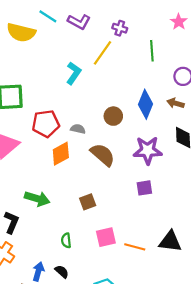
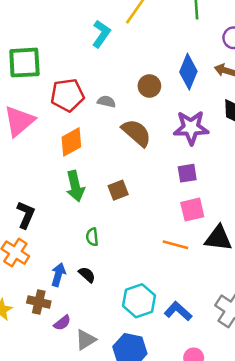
orange diamond: (61, 154) -> (71, 142), moved
green arrow: (37, 199) -> (75, 186), moved, turned 60
pink square: (106, 237) -> (192, 210), moved

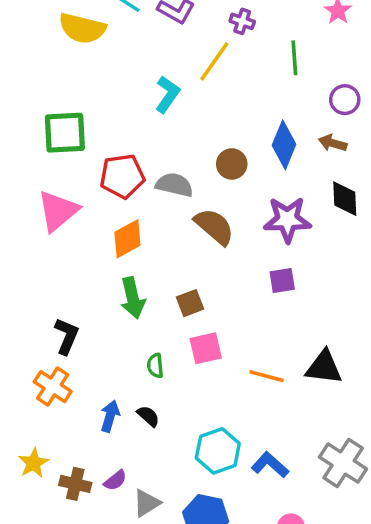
gray semicircle: (106, 102) -> (174, 185), size x1.5
pink square: (192, 210) -> (206, 348), moved
brown cross: (39, 302) -> (75, 484), moved

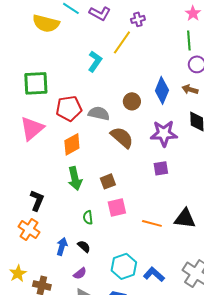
purple cross: (242, 21) -> (138, 19), turned -32
green line: (294, 58) -> (189, 40), moved
purple semicircle: (115, 480) -> (80, 273), moved

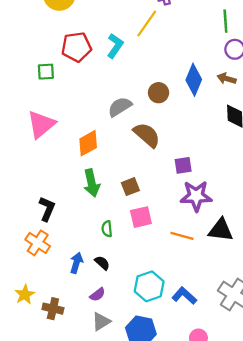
green square: (36, 83) -> (46, 72), size x0.6
red pentagon: (69, 108) -> (76, 47), moved
gray semicircle: (99, 113) -> (120, 107), turned -45
purple star: (164, 133) -> (196, 196), moved
purple square: (161, 168) -> (183, 165), moved

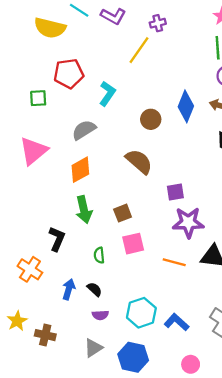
cyan L-shape: (115, 46) -> (107, 93), moved
gray semicircle: (120, 107) -> (84, 130), moved
black L-shape: (47, 209) -> (57, 239), moved
purple semicircle: (98, 295) -> (100, 315), moved, turned 35

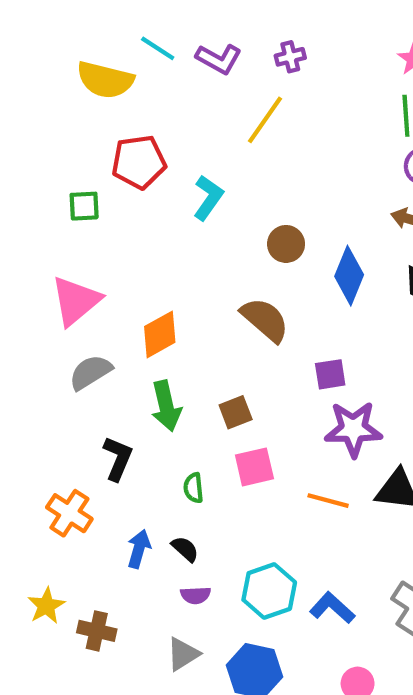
purple cross: (158, 23) -> (290, 57), moved
blue diamond: (186, 106) -> (349, 276), moved
gray semicircle: (84, 130) -> (90, 372), moved

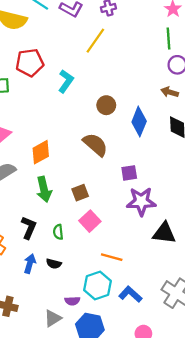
black L-shape: (118, 458) -> (29, 228), moved
pink square: (254, 467) -> (90, 221), turned -30
orange line: (328, 501) -> (112, 257), moved
black semicircle: (185, 549) -> (54, 264), turned 152
purple semicircle: (196, 595) -> (72, 301), moved

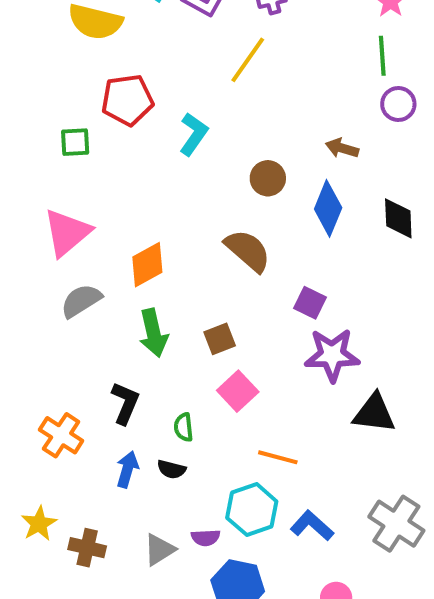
brown arrow: (170, 92) -> (342, 148), moved
purple square: (129, 173) -> (310, 303), turned 35
green semicircle: (58, 232) -> (184, 427), moved
gray triangle: (53, 318) -> (159, 550), moved

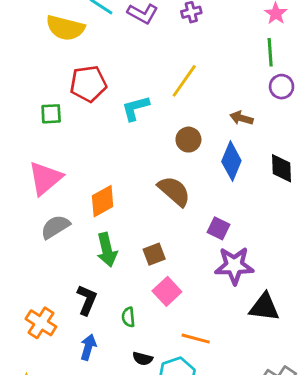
yellow line: (248, 60) -> (184, 81), moved
cyan L-shape: (194, 134) -> (135, 108), turned -140
black semicircle: (171, 469) -> (143, 359), moved

